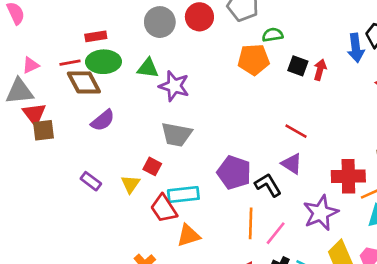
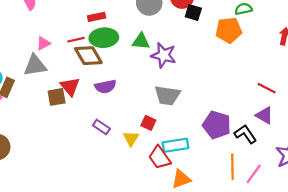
black square: (298, 66) -> (193, 12), moved
red triangle: (34, 114) -> (70, 87), moved
purple semicircle: (103, 120) -> (105, 87), turned 30
purple rectangle: (91, 181) -> (101, 127), moved

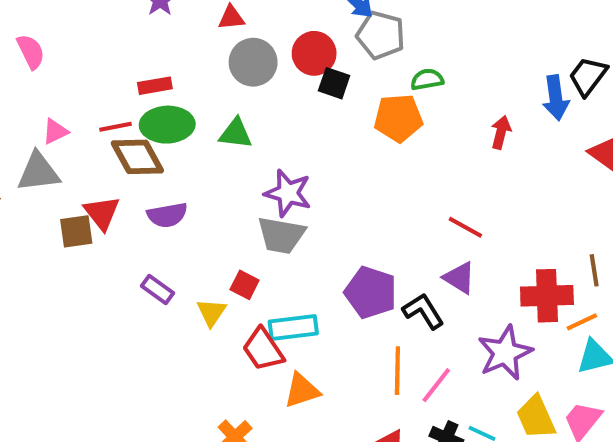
purple star: (164, 55) -> (288, 193), moved

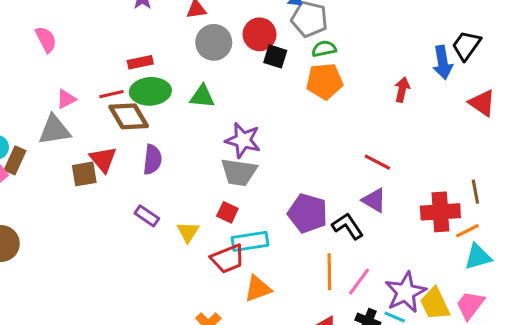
green semicircle: (427, 79) -> (324, 49), moved
purple semicircle: (167, 215) -> (152, 160), turned -72
red square: (245, 285) -> (227, 212), moved
red trapezoid: (263, 349) -> (228, 259), turned -76
purple star: (505, 353) -> (405, 292), moved

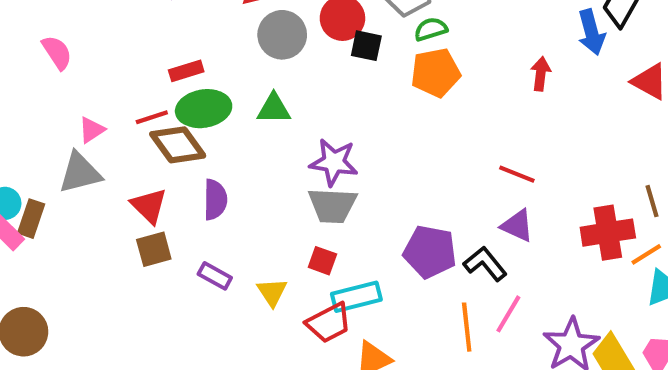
brown square: (84, 174) -> (154, 249), moved
pink line: (359, 282) -> (508, 314), moved

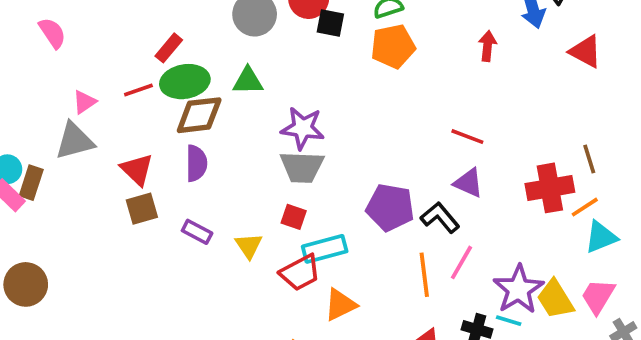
red rectangle: (186, 71) -> (169, 48), turned -32
brown diamond: (178, 145) -> (199, 115), moved, turned -60

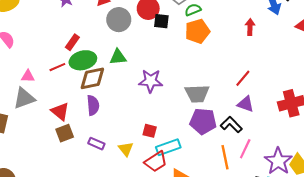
pink triangle: (84, 102) -> (28, 76), turned 40
red line: (467, 137) -> (243, 78), turned -66
gray trapezoid: (302, 167) -> (197, 94), moved

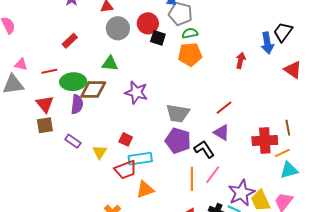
green ellipse: (83, 60) -> (73, 82), moved
red line: (57, 67) -> (49, 71), moved
brown diamond: (92, 78) -> (93, 89), moved

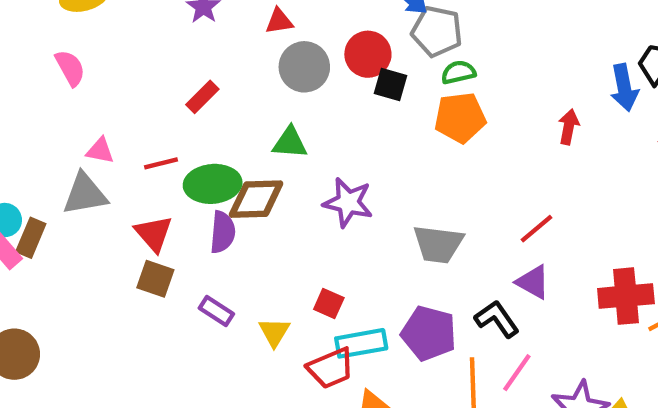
brown square: (45, 125) -> (155, 279), turned 30
purple pentagon: (178, 141) -> (429, 333), moved

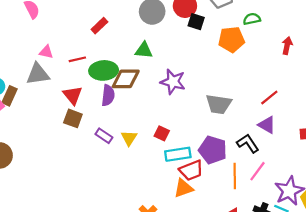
green semicircle: (458, 72) -> (252, 19), moved
yellow triangle: (274, 332) -> (129, 138), moved
red trapezoid: (331, 368) -> (191, 170), moved

